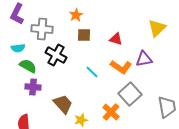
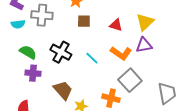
yellow triangle: (157, 28) -> (145, 22), moved
cyan semicircle: (18, 48) -> (18, 24), moved
black cross: (56, 55) -> (61, 52), moved
orange cross: (111, 112) -> (111, 98), turned -30

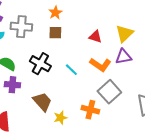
brown square: (84, 21) -> (55, 33), moved

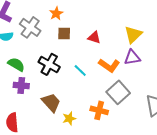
orange star: (55, 13) -> (56, 13), moved
gray cross: (21, 27) -> (30, 27), turned 30
red triangle: (95, 37) -> (94, 37), moved

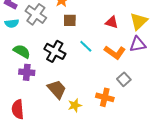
red triangle: (94, 37) -> (112, 22), moved
cyan line: (80, 70) -> (86, 46), moved
gray square: (118, 92) -> (124, 79), size x0.6

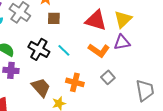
red triangle: (112, 22) -> (96, 20), size x1.6
cyan line: (86, 46) -> (64, 50), moved
orange cross: (105, 97) -> (75, 82), moved

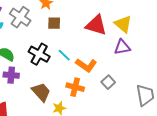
yellow triangle: (123, 19) -> (123, 24), turned -36
orange L-shape: (99, 50) -> (86, 65), moved

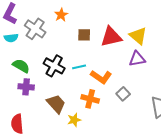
brown square: (54, 23) -> (84, 35), moved
red triangle: (96, 25) -> (111, 37), turned -30
cyan line: (64, 55) -> (79, 67), turned -56

